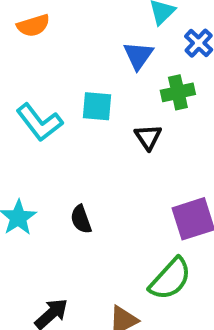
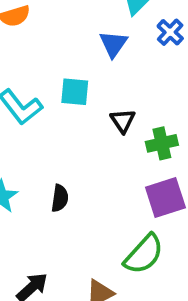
green cross: (178, 92) -> (162, 143), moved
black semicircle: (81, 219) -> (60, 198), turned -152

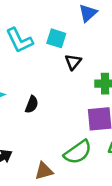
black triangle: (123, 121) -> (73, 62), moved

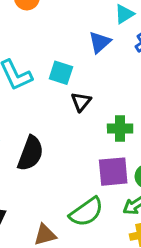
black semicircle: (32, 104) -> (30, 153), size x1.6

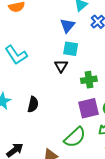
cyan square: (61, 73) -> (71, 49), moved
black semicircle: (30, 153) -> (33, 104), size x0.7

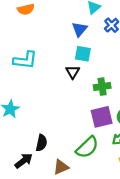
cyan L-shape: (16, 55) -> (25, 60), turned -50
black semicircle: (33, 104) -> (41, 143), moved

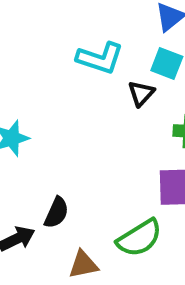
cyan L-shape: (25, 60) -> (100, 58), moved

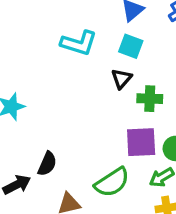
black triangle: (141, 93) -> (121, 79), moved

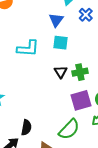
black triangle: (121, 79) -> (61, 72), moved

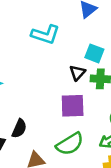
cyan square: (60, 43) -> (94, 53), moved
purple square: (81, 100) -> (73, 106), moved

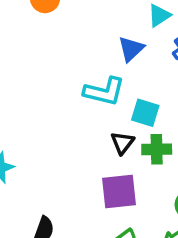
cyan L-shape: (45, 35) -> (104, 91), moved

